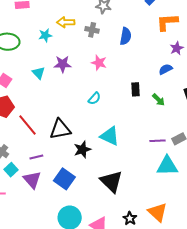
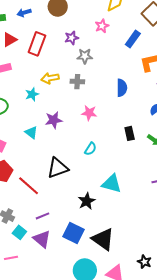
blue semicircle: (126, 36) -> (122, 88), moved
black triangle: (60, 129) -> (58, 168), moved
black triangle: (111, 181) -> (103, 239), moved

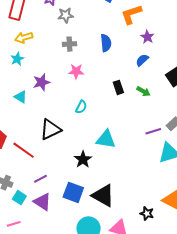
yellow arrow: (50, 78) -> (24, 38), moved
gray cross: (77, 82) -> (69, 44), moved

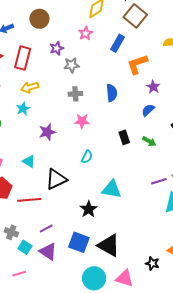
cyan triangle: (21, 97) -> (29, 161), moved
red line: (24, 150) -> (29, 200), turned -40

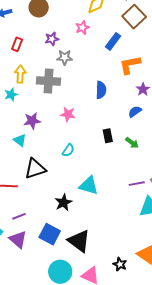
red rectangle: (23, 58) -> (17, 44), size x0.6
yellow arrow: (30, 87) -> (20, 74), turned 102
gray cross: (75, 94) -> (49, 81), moved, size x1.6
cyan triangle: (29, 161) -> (20, 140), moved

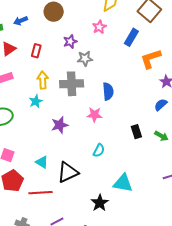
blue semicircle: (101, 90) -> (108, 91), moved
cyan triangle: (20, 140) -> (42, 162), moved

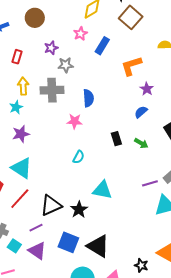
blue rectangle: (131, 37) -> (102, 46), moved
purple star: (60, 125) -> (21, 134), moved
cyan triangle: (42, 162) -> (22, 168), size x1.6
black triangle: (68, 172) -> (51, 205), moved
red line: (40, 193) -> (20, 199), turned -45

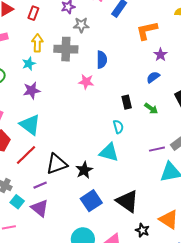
cyan semicircle: (79, 157) -> (118, 127), moved, turned -48
blue square: (68, 242) -> (91, 201), moved, turned 30
black triangle: (98, 246) -> (127, 201), moved

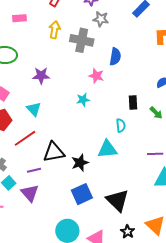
cyan star: (29, 64) -> (83, 100), moved
cyan triangle: (30, 125) -> (34, 109), size x0.7
cyan triangle: (109, 152) -> (107, 149), turned -30

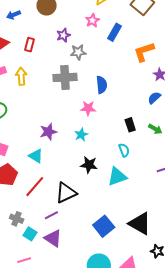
yellow arrow: (55, 30) -> (21, 76), moved
purple star: (41, 76) -> (48, 132), moved
black star: (80, 163) -> (89, 165), moved, turned -30

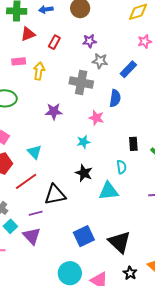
pink star: (92, 20) -> (145, 41), moved
blue rectangle: (115, 32) -> (128, 69), moved
purple star: (48, 132) -> (54, 111), moved

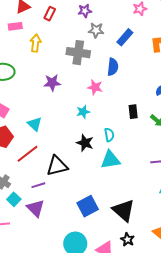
pink rectangle: (19, 61) -> (15, 26), moved
cyan semicircle: (122, 167) -> (109, 135), moved
black star: (130, 273) -> (127, 240), moved

